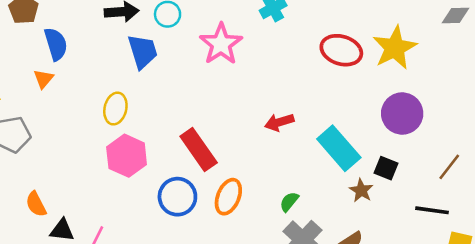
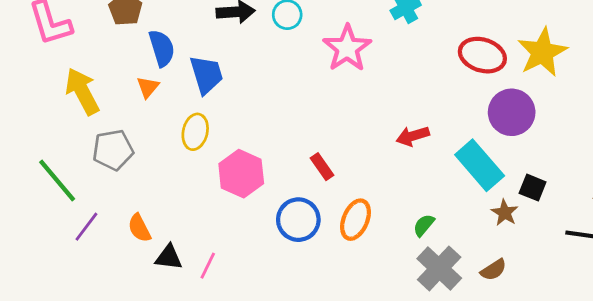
blue trapezoid: (143, 51) -> (206, 75), moved
yellow ellipse: (115, 109) -> (195, 132), moved
purple circle: (402, 114) -> (512, 112), moved
red rectangle: (199, 150) -> (322, 167), size x0.6

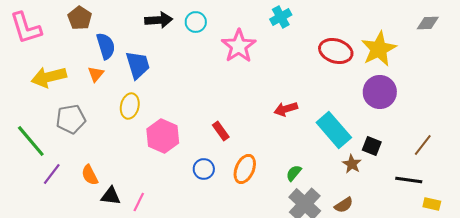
yellow arrow: (82, 91) -> (49, 77), turned -76
purple circle: (512, 112) -> (380, 92), moved
blue circle: (298, 220) -> (204, 169), size x0.7

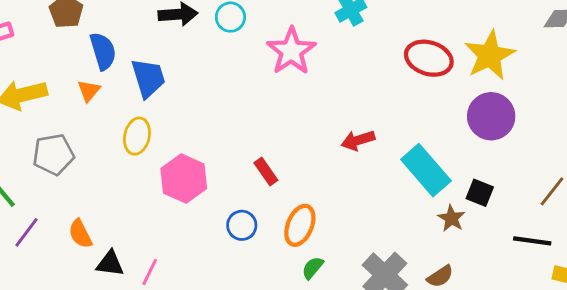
green semicircle: (294, 173) -> (313, 268), moved

